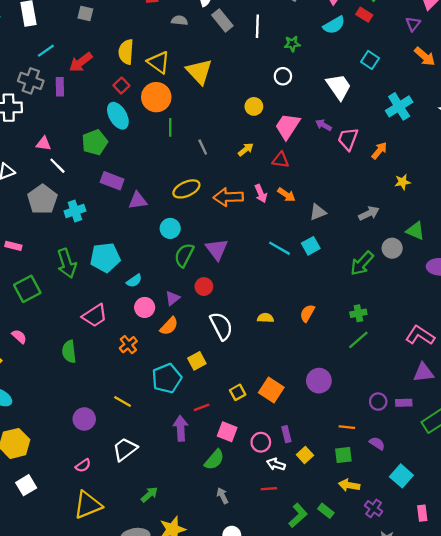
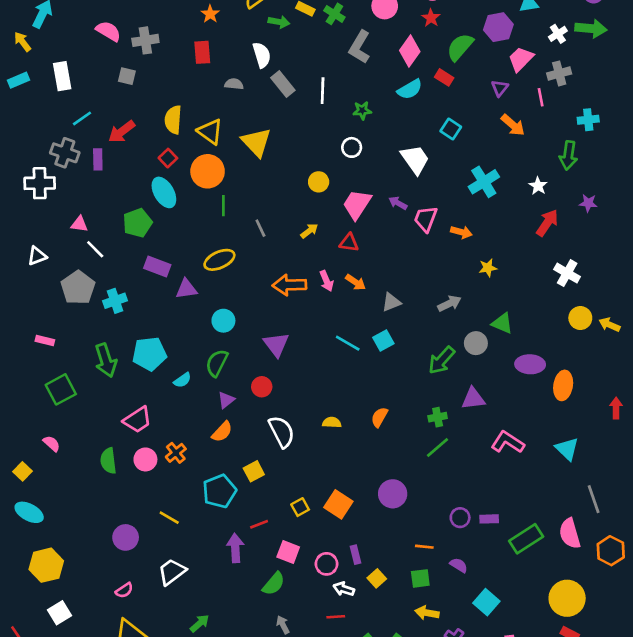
orange arrow: (379, 151) -> (461, 232), turned 66
yellow ellipse: (186, 189) -> (219, 260), moved
green semicircle: (184, 255) -> (217, 363), moved
pink circle: (145, 307) -> (145, 459), moved
purple triangle: (423, 373) -> (473, 399), moved

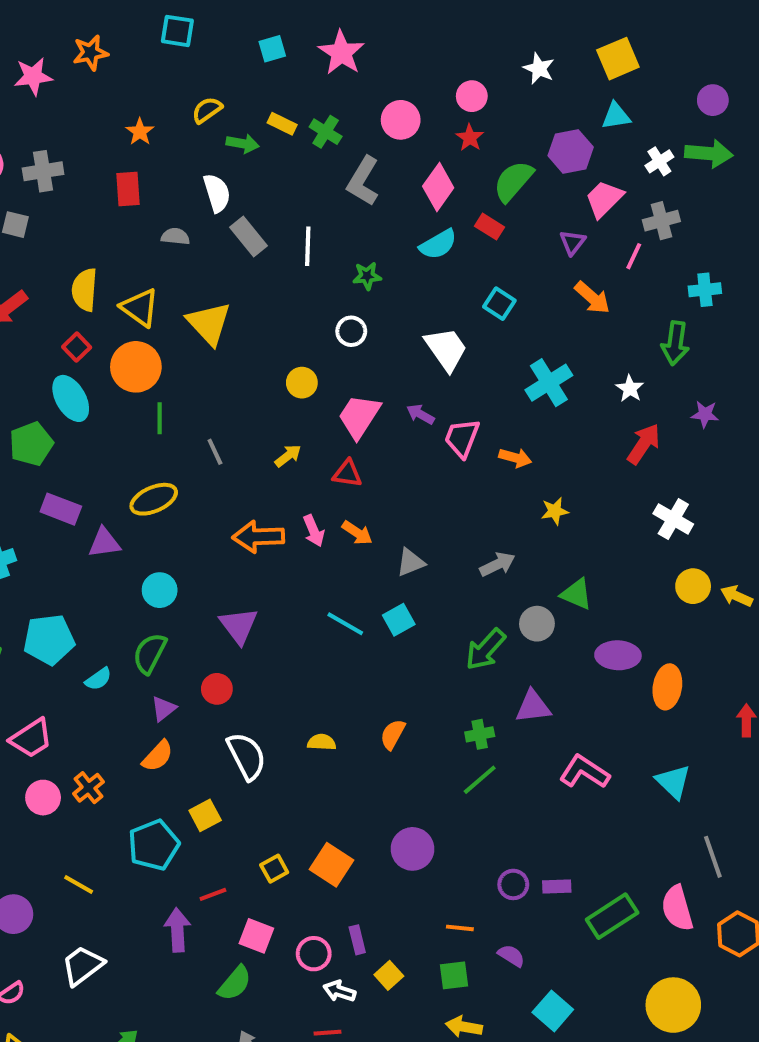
pink line: (541, 97) -> (634, 256), turned 36

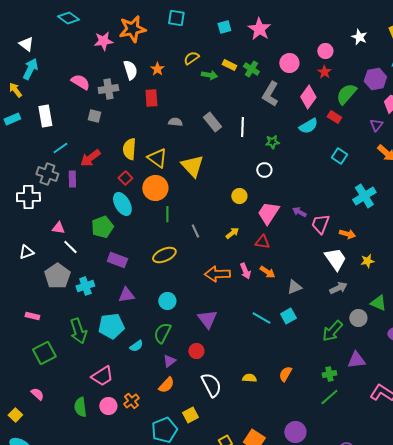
orange star: (90, 53) -> (132, 29), size x1.5
white semicircle: (217, 193) -> (130, 70), moved
white trapezoid: (446, 349) -> (335, 259), moved
purple triangle: (104, 543) -> (126, 295), moved

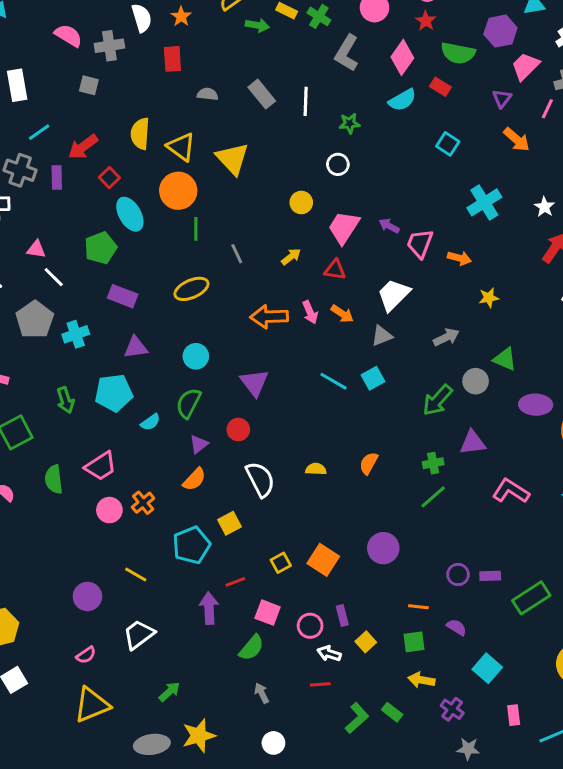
green semicircle: (346, 94) -> (458, 53), turned -120
red square: (125, 178) -> (109, 178), moved
white trapezoid: (335, 259) -> (394, 295), moved, turned -100
green arrow: (78, 331) -> (65, 400), size x0.7
green semicircle: (80, 407) -> (54, 479), moved

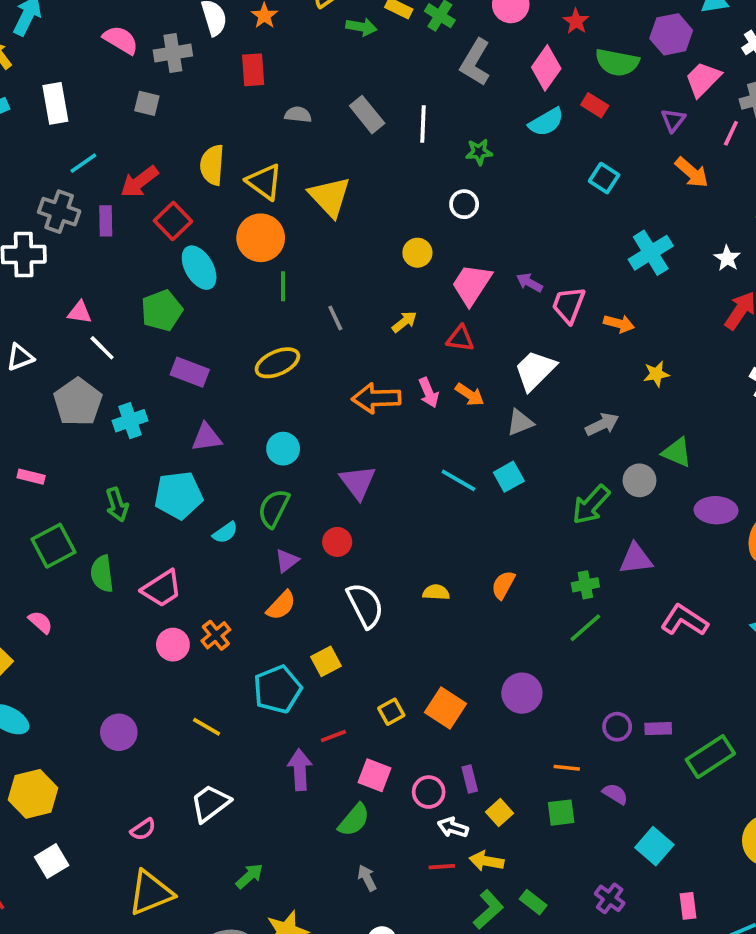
red square: (109, 178) -> (173, 221), size x1.4
green semicircle: (54, 479) -> (102, 574), moved
purple circle: (87, 596) -> (119, 732), moved
yellow arrow: (421, 680) -> (486, 861), moved

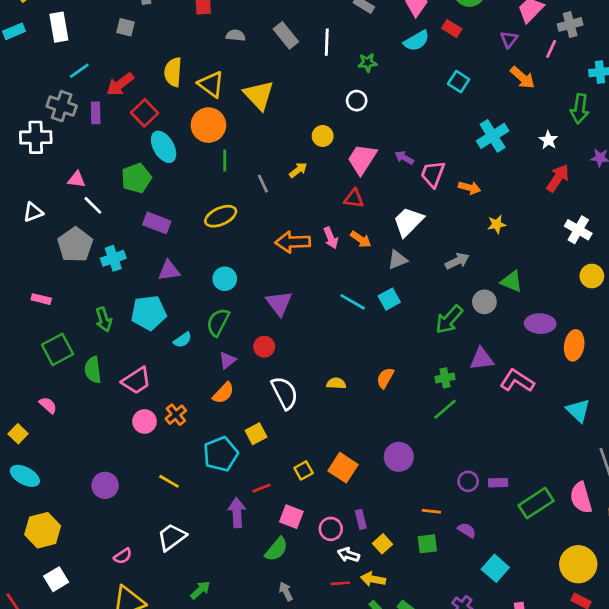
yellow arrow: (404, 322) -> (298, 170), moved
pink L-shape: (684, 620) -> (517, 381), moved

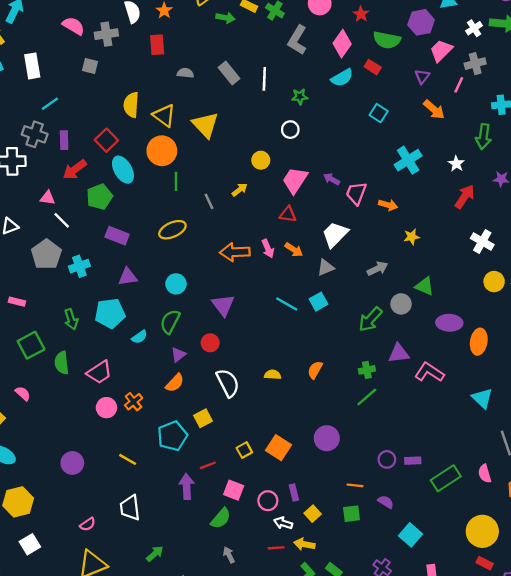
red arrow: (120, 84) -> (75, 170), moved
pink semicircle: (581, 498) -> (485, 474), size x0.7
white trapezoid: (172, 537) -> (130, 508), turned -60

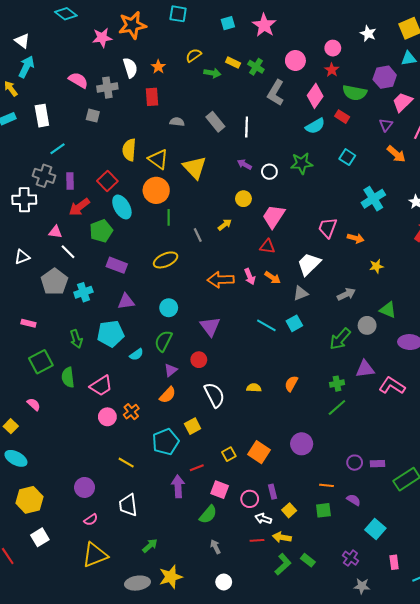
green star: (300, 97) -> (302, 163), moved, size x1.5
purple arrow: (331, 179) -> (244, 164), moved
purple circle: (72, 463) -> (85, 487), moved

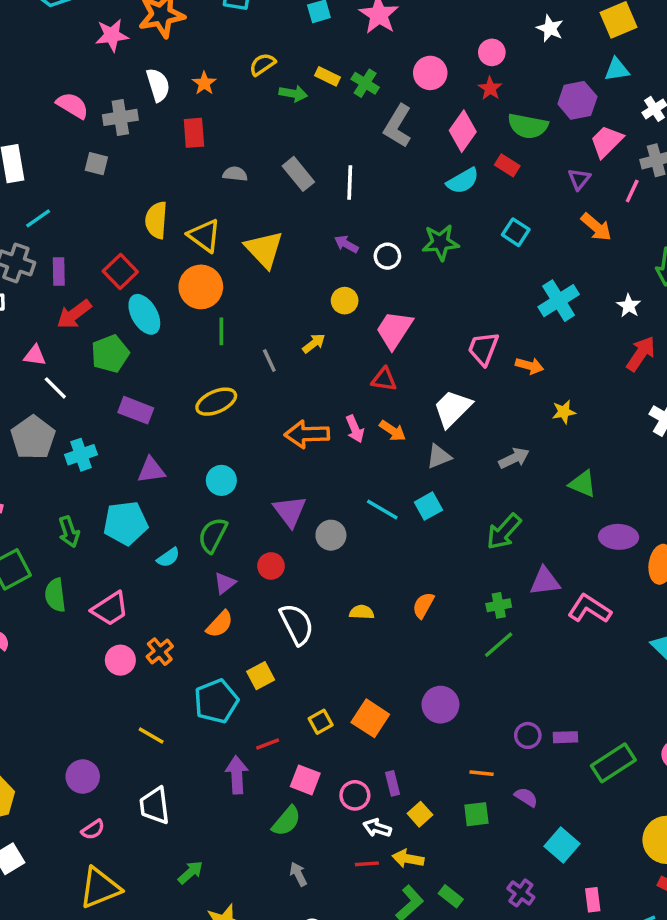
gray circle: (367, 325) -> (331, 535), moved

